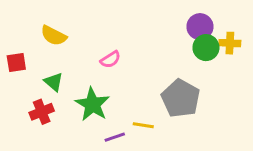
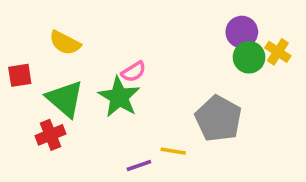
yellow cross: (230, 43) -> (278, 52), turned 30
green triangle: (54, 82) -> (65, 99), size x1.6
green star: (92, 104) -> (119, 97), moved

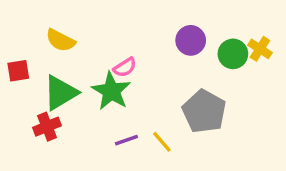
purple circle: (242, 32) -> (191, 40), moved
green triangle: (65, 99) -> (61, 93), turned 48
yellow line: (173, 151) -> (162, 142), turned 40
purple line: (139, 166) -> (126, 140), moved

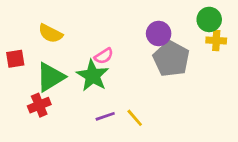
yellow cross: (260, 49) -> (216, 41), turned -30
green circle: (233, 54) -> (209, 19), moved
gray pentagon: (204, 111) -> (171, 59), moved

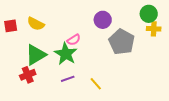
purple circle: (159, 33) -> (103, 20), moved
red square: (15, 59) -> (11, 26), moved
purple line: (105, 116) -> (68, 79), moved

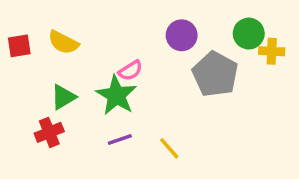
green circle: (149, 14) -> (249, 34), moved
green triangle: (36, 55) -> (63, 97), size x0.7

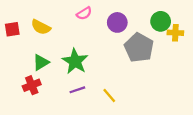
pink semicircle: (130, 71) -> (84, 13), moved

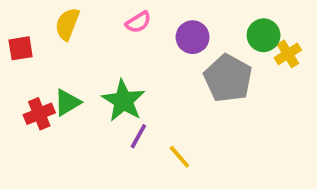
yellow semicircle: (41, 27) -> (67, 24), moved, turned 84
yellow cross: (175, 33) -> (288, 54), turned -35
red cross: (32, 85) -> (39, 114), moved
purple line: (77, 90) -> (138, 136), moved, turned -42

